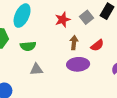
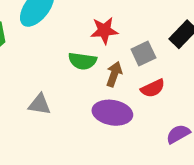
gray square: (87, 17) -> (143, 54), moved
green semicircle: (28, 46) -> (82, 61), moved

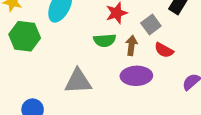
red semicircle: (153, 88) -> (164, 50), turned 66
gray triangle: (40, 104) -> (78, 81), size x1.5

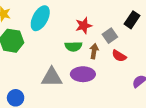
purple ellipse: (136, 76) -> (83, 74), moved

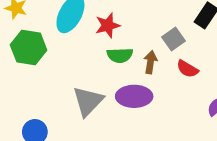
red star: (84, 26) -> (108, 25), moved
gray triangle: (52, 77) -> (88, 101), turned -45

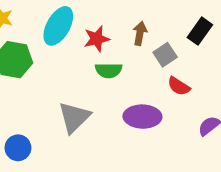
brown arrow: (150, 62) -> (140, 33), moved
purple ellipse: (134, 96) -> (142, 117), moved

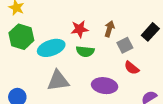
cyan ellipse: (58, 26) -> (51, 48), moved, turned 35
gray triangle: (74, 117) -> (58, 81), turned 30

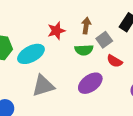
green semicircle: (85, 51) -> (84, 50), moved
purple ellipse: (105, 86) -> (90, 83), turned -35

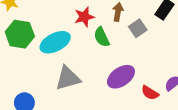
green semicircle: (84, 50) -> (102, 37), moved, turned 66
red semicircle: (115, 61) -> (150, 93), moved

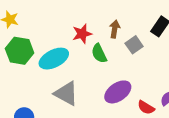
gray triangle: (68, 78) -> (66, 93), turned 44

